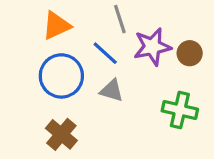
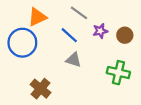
gray line: (120, 19) -> (79, 13), turned -36
purple star: (152, 47) -> (100, 31), size x0.6
blue circle: (61, 76) -> (22, 43), moved

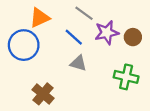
purple star: (100, 31) -> (107, 33), size x1.5

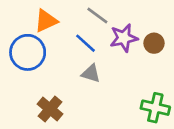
green cross: (126, 77) -> (155, 108), moved

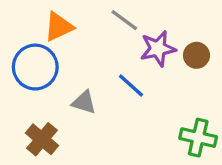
blue line: (86, 43) -> (131, 86), moved
gray triangle: (91, 73) -> (84, 102), moved
brown cross: (50, 109) -> (42, 139), moved

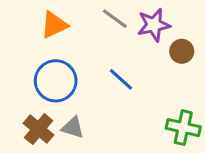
purple star: (158, 49) -> (154, 25), moved
blue circle: (35, 67) -> (56, 81), moved
gray triangle: (84, 102) -> (73, 128), moved

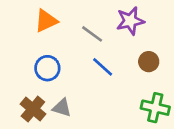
gray line: (115, 19) -> (92, 34), moved
brown circle: (182, 51) -> (149, 62), moved
blue circle: (56, 81) -> (47, 68), size x0.7

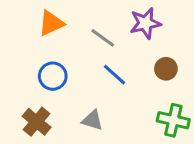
gray triangle: (62, 108) -> (92, 120), moved

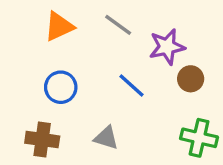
purple star: (145, 23) -> (167, 47), moved
gray line: (103, 38) -> (118, 25), moved
brown cross: (37, 122) -> (42, 140), turned -32

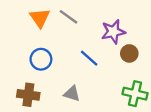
gray line: (118, 25) -> (68, 17), moved
orange triangle: (59, 27) -> (40, 18), turned -40

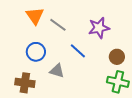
gray line: (68, 17) -> (58, 25), moved
brown circle: (129, 53) -> (117, 57), moved
gray triangle: (72, 94) -> (57, 71), moved

